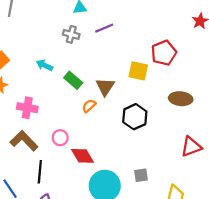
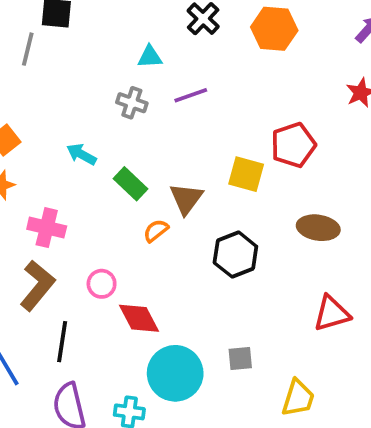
brown L-shape: (24, 141) -> (37, 285), turned 80

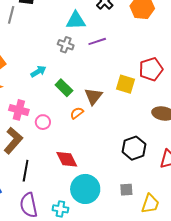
cyan triangle: (150, 57) -> (76, 21), size x1.5
cyan arrow: (81, 154) -> (38, 71), turned 119
black hexagon: (235, 255) -> (134, 148), moved
pink circle: (102, 284) -> (43, 122), moved
gray square: (240, 359) -> (126, 190), moved

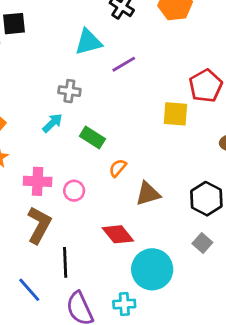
gray cross: (66, 45) -> (69, 91), moved
brown triangle: (93, 96) -> (148, 194), moved, turned 48
gray square: (126, 190) -> (202, 243), moved, turned -32

